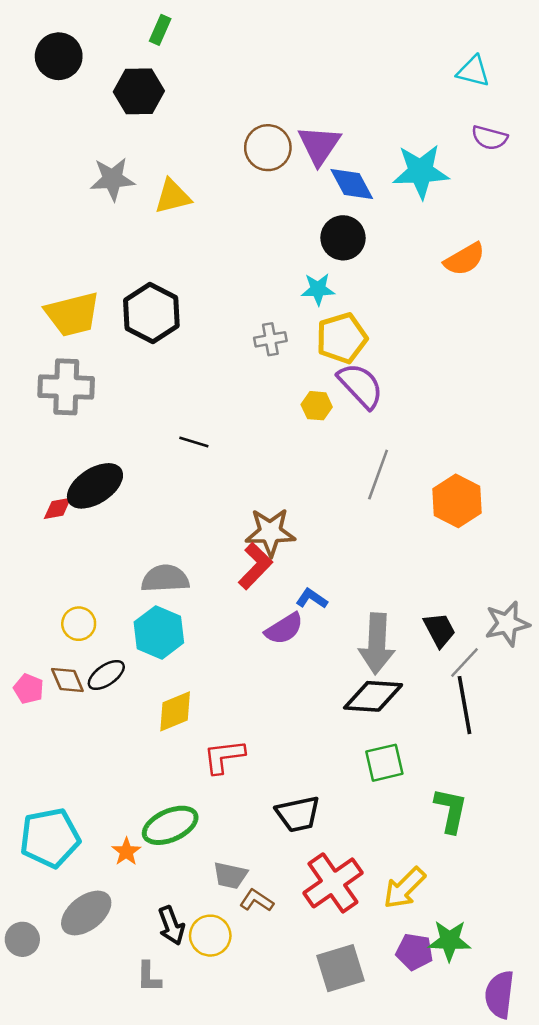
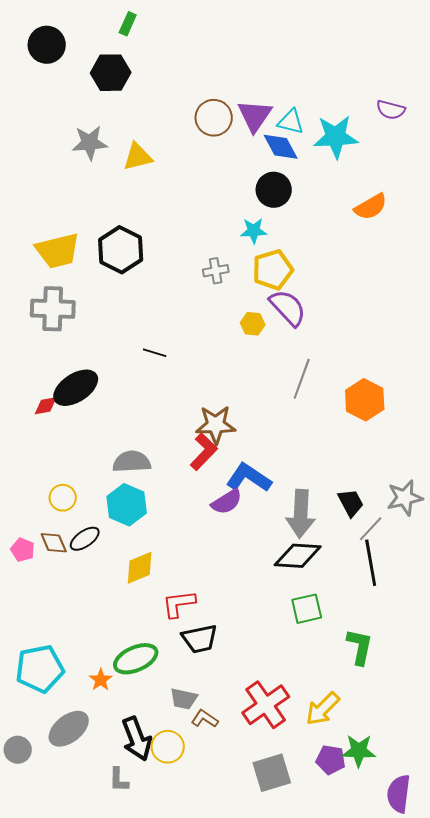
cyan triangle: (473, 71) -> (291, 122), moved
blue L-shape: (312, 599) -> (249, 478), size x1.8
black trapezoid: (298, 814) -> (200, 639), moved
black arrow: (171, 926) -> (137, 739), size x1.4

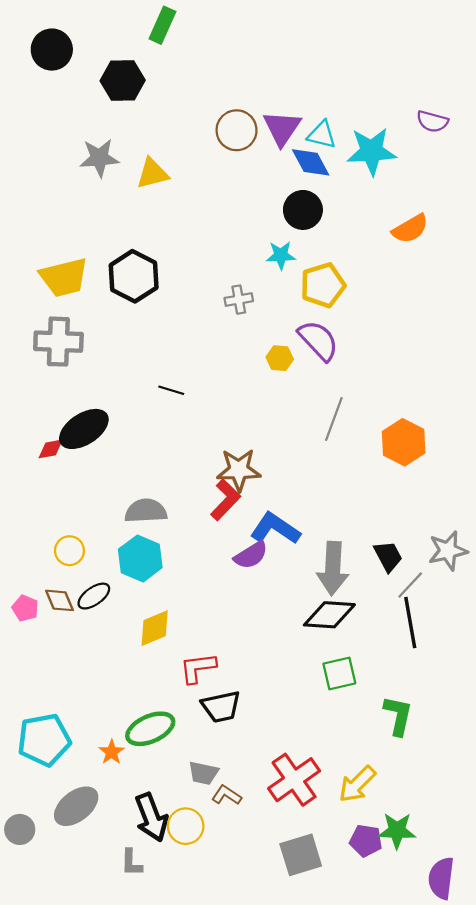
green rectangle: (128, 24) -> (162, 25), moved, size x1.4
yellow pentagon: (273, 270) -> (323, 285), moved

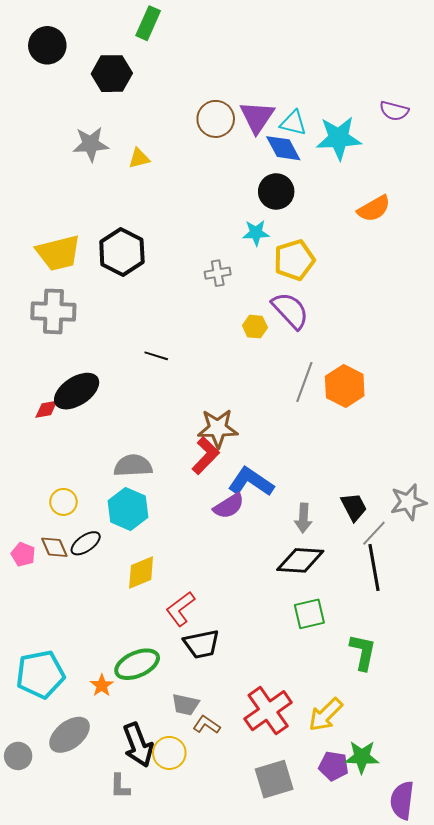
yellow triangle: (152, 173) -> (139, 158), size x0.7
orange hexagon: (404, 442) -> (345, 386), moved
gray arrow: (333, 568) -> (303, 518), size x0.6
red L-shape: (198, 668) -> (180, 609), turned -30

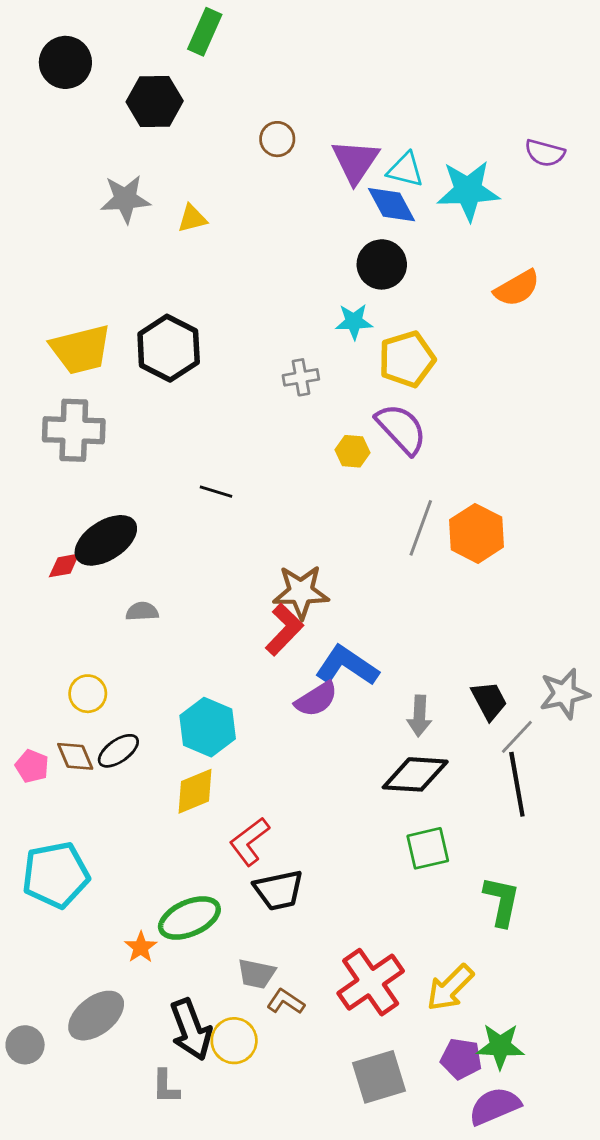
brown circle: (216, 119) -> (277, 139), moved, size x0.7
gray semicircle: (133, 466) -> (142, 611), moved, size x0.6
cyan hexagon: (128, 509) -> (208, 727), moved
cyan pentagon: (40, 674) -> (56, 875), moved
purple semicircle: (402, 800) -> (495, 1106), moved, turned 60

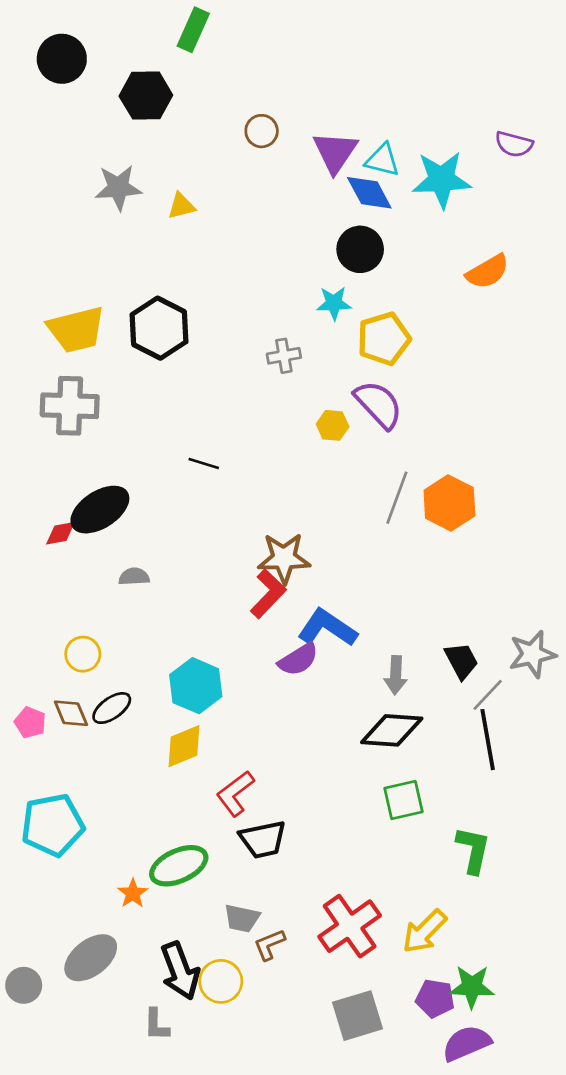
brown L-shape: (286, 1002) -> (269, 945), turned -56

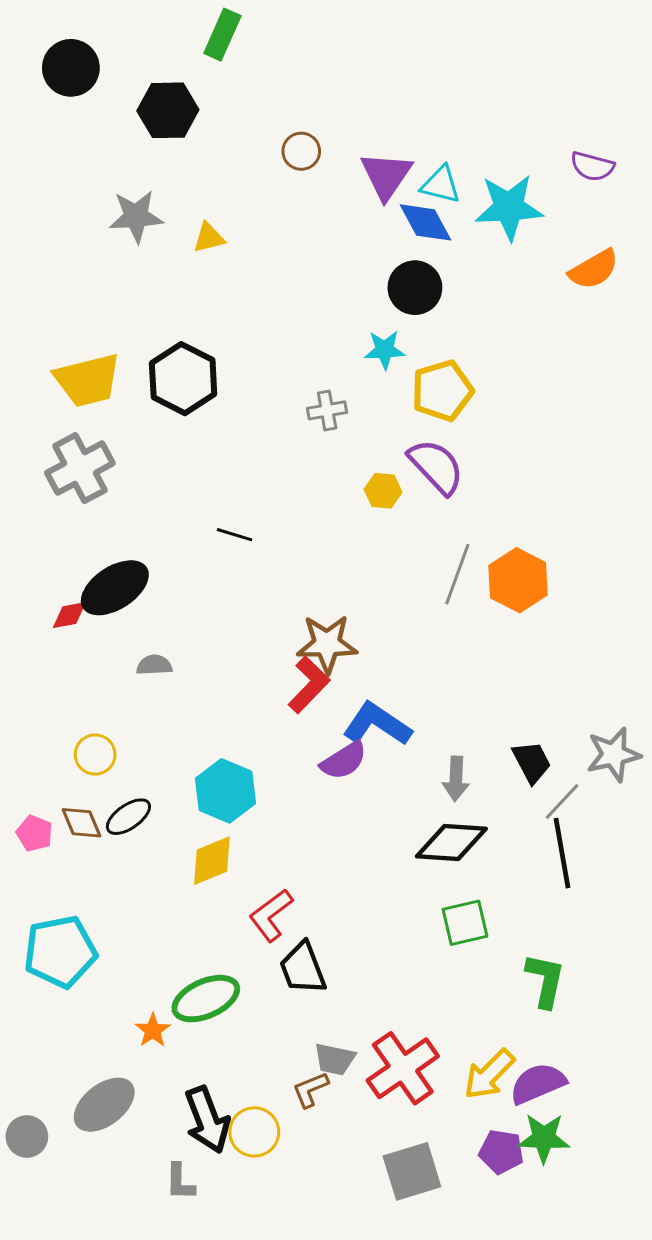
orange semicircle: (488, 272) -> (594, 269), moved
gray cross: (70, 406) -> (80, 468), turned -30
black trapezoid: (263, 839) -> (303, 968), turned 81
gray trapezoid: (242, 918) -> (335, 1059), moved
purple semicircle: (467, 1043) -> (538, 1083), moved

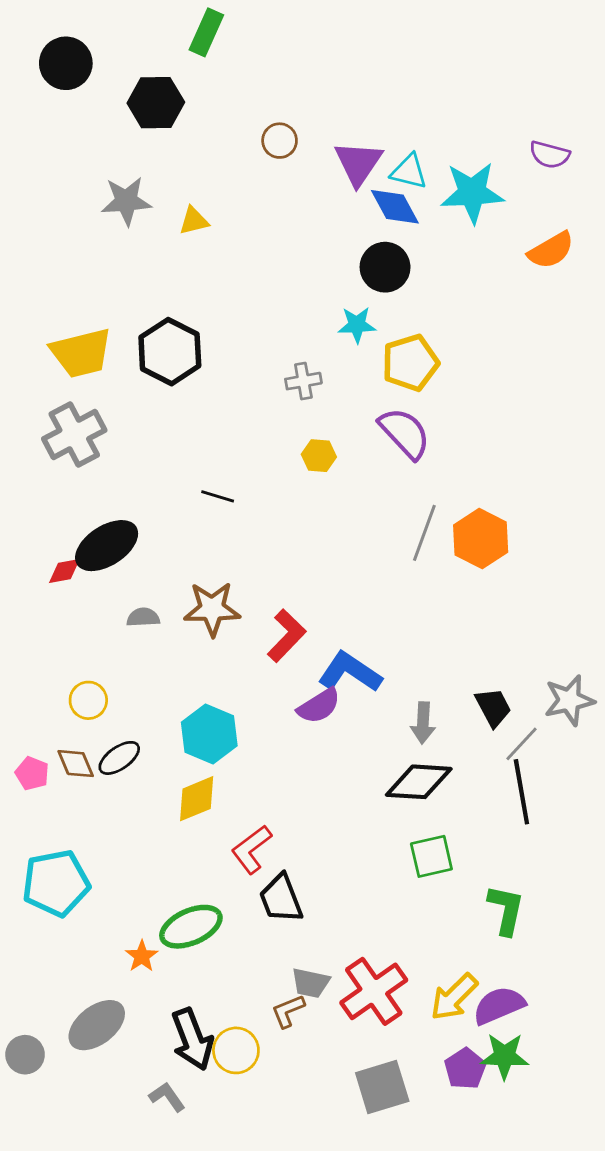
yellow hexagon: (383, 491) -> (319, 456), moved
brown star: (327, 644) -> (212, 609), moved
purple pentagon: (501, 1152) -> (465, 1069), turned 30
gray L-shape: (180, 1182) -> (167, 1097), turned 144

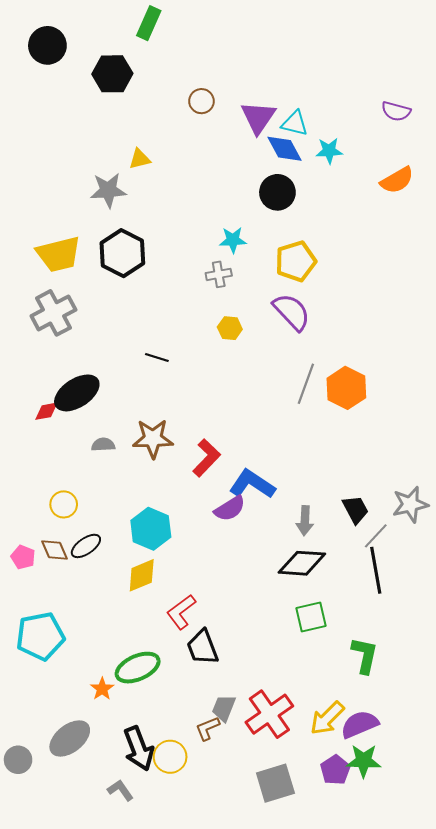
cyan star: (472, 193) -> (329, 151), moved, size x0.6
gray star: (126, 201) -> (108, 190), moved
cyan star: (357, 325) -> (233, 240), moved
gray trapezoid: (310, 983) -> (224, 708), turned 100

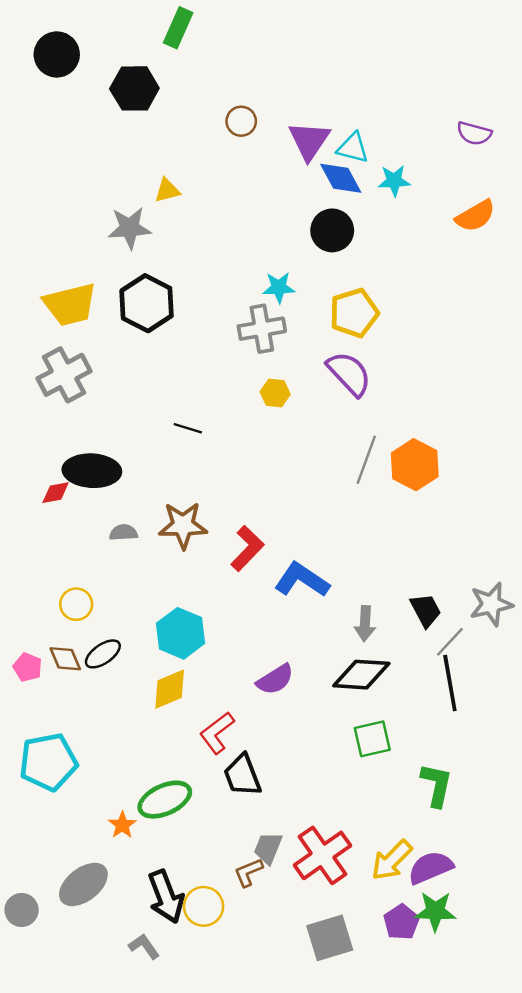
gray cross: (219, 274) -> (262, 329), size x1.5
black ellipse: (77, 393) -> (92, 471), turned 36
purple semicircle: (230, 508) -> (275, 679), moved

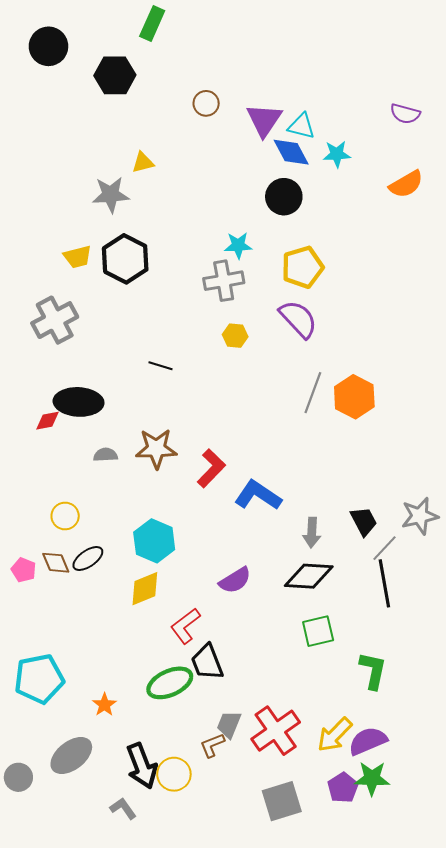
yellow trapezoid: (70, 304) -> (78, 257), moved, size x0.6
cyan pentagon: (48, 762) -> (39, 679), moved
green ellipse: (165, 800) -> (170, 683), moved

